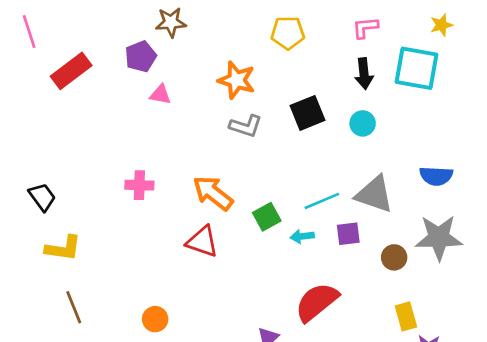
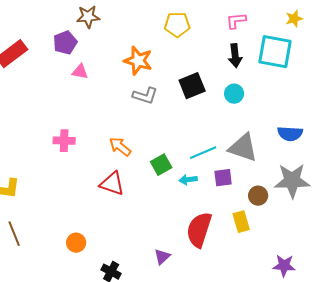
orange arrow: (213, 193) -> (120, 147), size x0.7
red semicircle: (317, 302) -> (199, 230), turned -33
yellow rectangle: (406, 316) -> (241, 222), moved

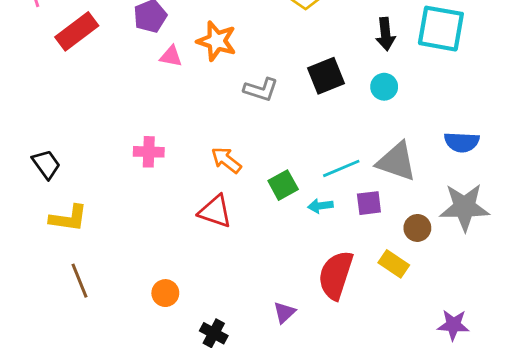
orange star: (138, 61) -> (217, 41), moved
yellow rectangle: (241, 222) -> (394, 264), turned -40

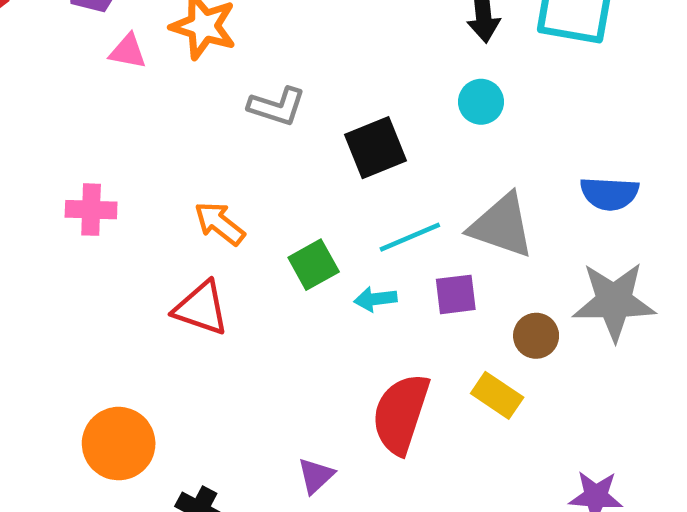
black square: (326, 76) -> (375, 148), moved
orange circle: (165, 293) -> (119, 444), size x1.6

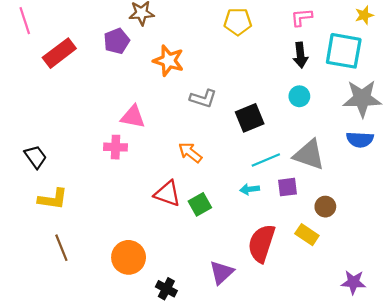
pink triangle: (128, 51) -> (133, 117), moved, size x1.4
orange arrow: (220, 223) -> (190, 152), moved
green square: (314, 265) -> (200, 204), moved
gray star: (614, 301) -> (362, 98), moved
purple triangle: (316, 476) -> (222, 273), size x1.4

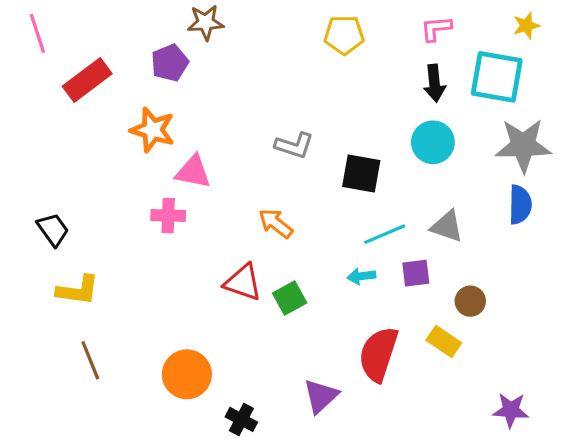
orange star: (169, 61) -> (153, 130), moved
cyan circle: (299, 96) -> (433, 142), size x1.4
black square: (250, 118) -> (361, 173), turned 32
blue semicircle: (360, 140) -> (520, 205), turned -92
gray triangle: (309, 155) -> (447, 226), size x0.7

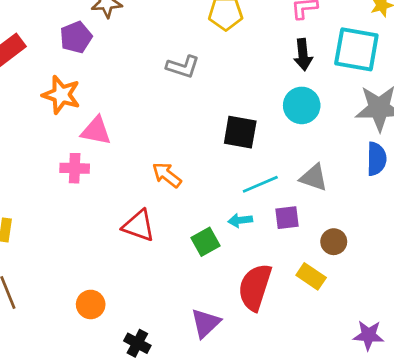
gray L-shape: (294, 145) -> (183, 67), moved
green square: (290, 298) -> (206, 242), moved
orange circle: (187, 374) -> (91, 304), size x0.7

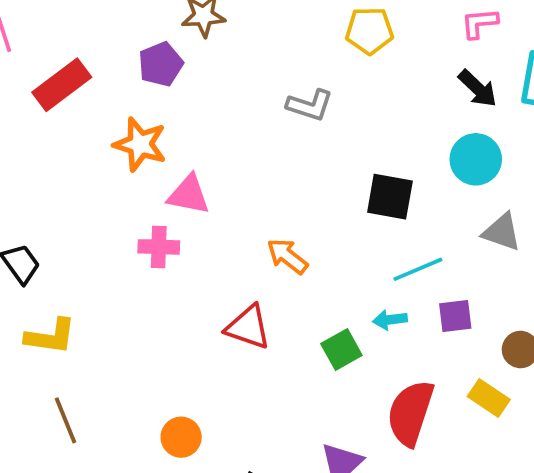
black arrow: (303, 55) -> (478, 88), turned -40
gray triangle: (314, 178) -> (502, 232), moved

